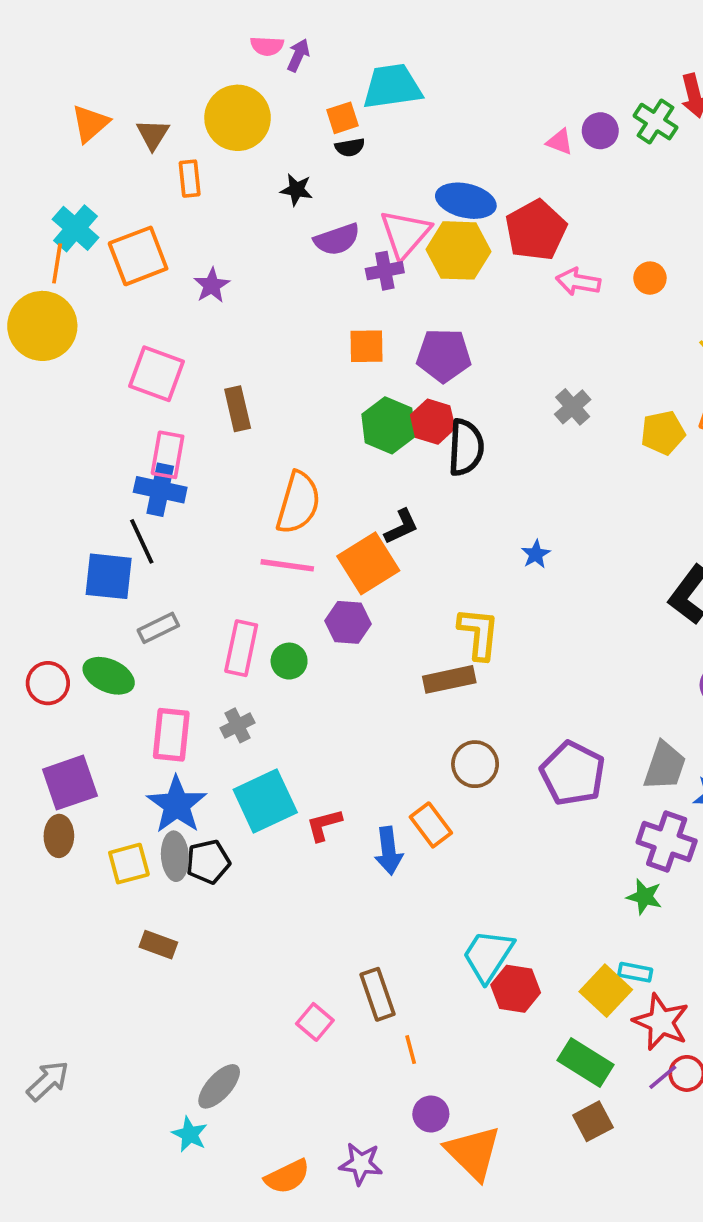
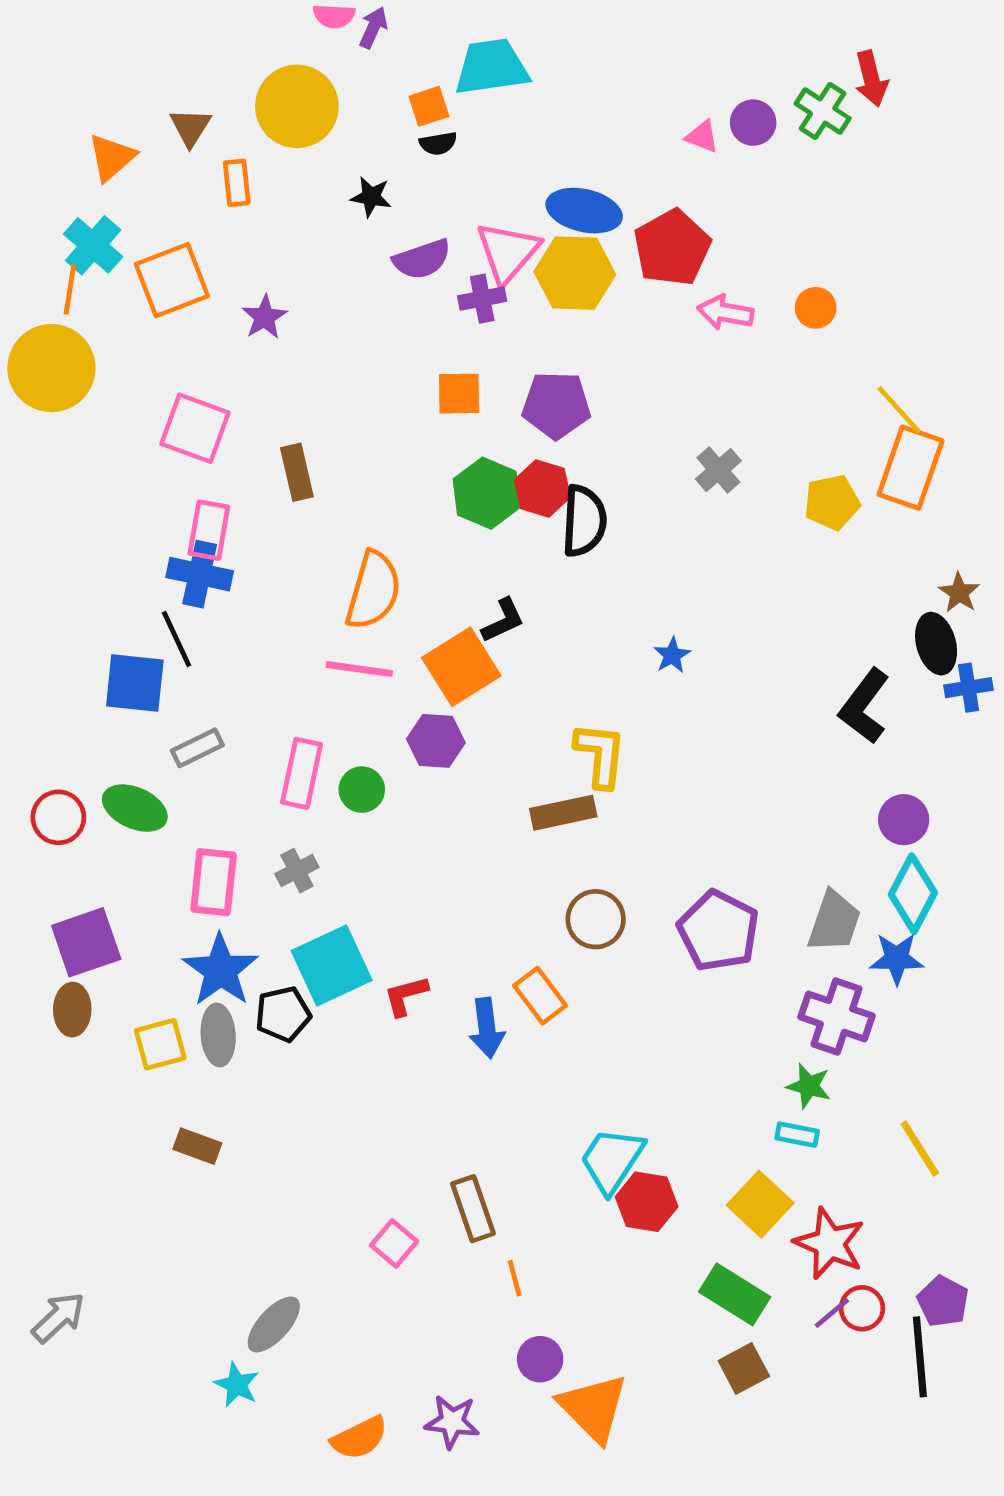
orange triangle: (90, 123) -> (112, 157), moved
black pentagon: (208, 862) -> (283, 1014), moved
cyan rectangle: (635, 972) -> (797, 1135), moved

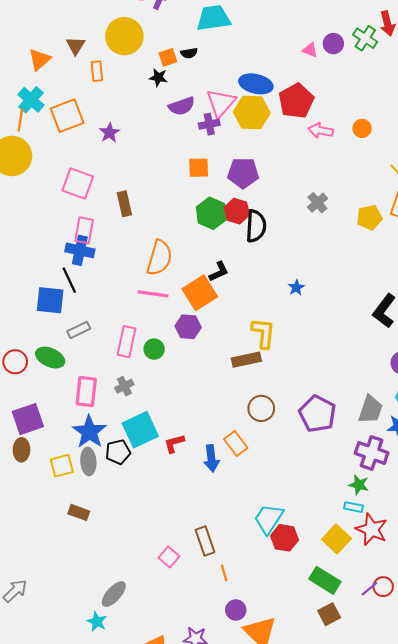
orange square: (429, 106) -> (168, 57), moved
red star: (830, 1243) -> (372, 529), moved

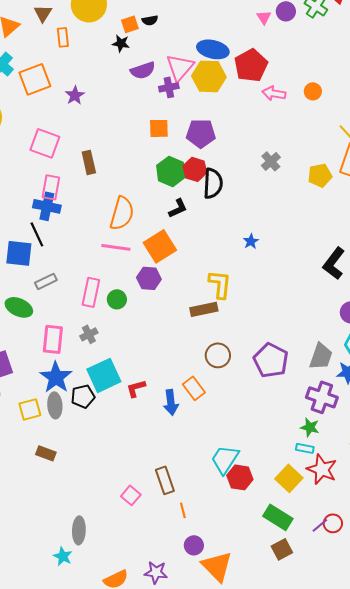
pink triangle: (310, 50) -> (264, 17), turned 35
black L-shape: (219, 272) -> (178, 208), moved
gray ellipse: (114, 594) -> (79, 530), turned -40

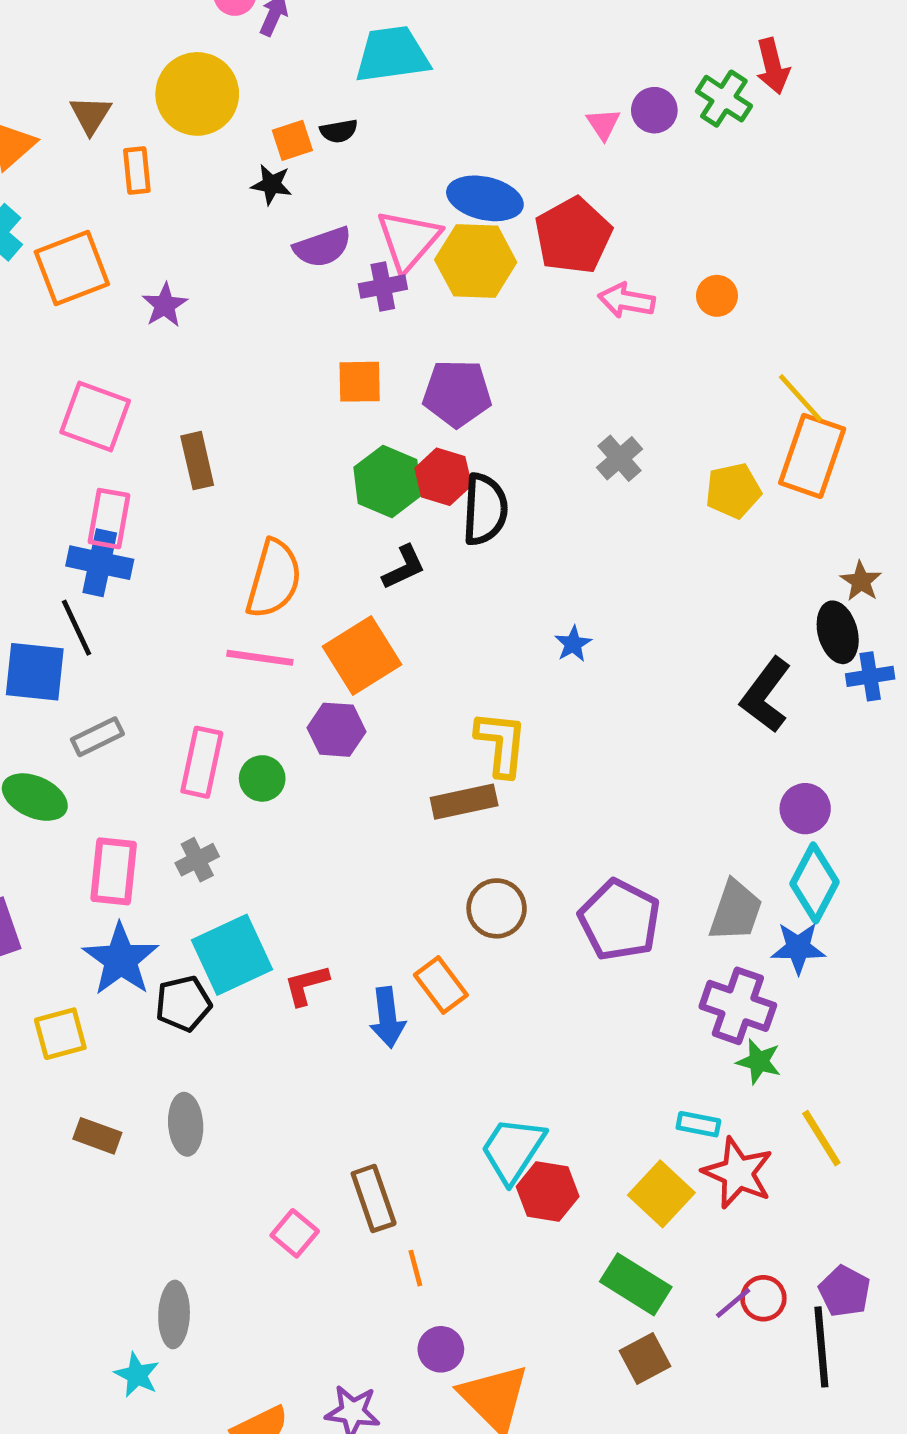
gray ellipse: (55, 405) -> (186, 1124), moved
green star: (310, 427) -> (759, 1062), moved

